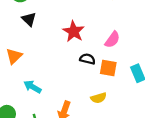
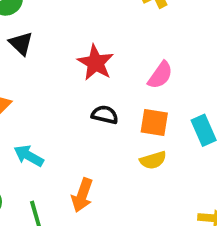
black semicircle: (87, 59) -> (105, 115), moved
yellow semicircle: (99, 98) -> (153, 160), moved

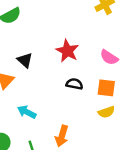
black triangle: (21, 43) -> (25, 60), moved
pink semicircle: (160, 75) -> (109, 57), turned 90

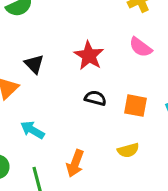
pink semicircle: (109, 57) -> (141, 47), moved
yellow semicircle: (106, 112) -> (128, 150), moved

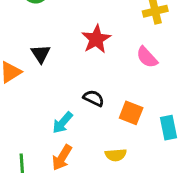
red star: (89, 56) -> (96, 39), moved
cyan arrow: (32, 130) -> (63, 123), moved, turned -90

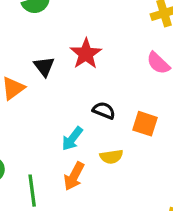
red star: (96, 39) -> (86, 54), moved
yellow semicircle: (116, 155) -> (111, 157), moved

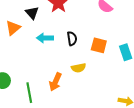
black semicircle: (104, 111) -> (72, 39), turned 64
cyan arrow: (72, 139) -> (45, 38), moved, turned 56

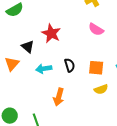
yellow semicircle: (79, 68) -> (101, 89), moved
orange arrow: (55, 82) -> (59, 97), moved

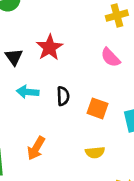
yellow semicircle: (101, 89) -> (95, 152), moved
orange arrow: (59, 97) -> (36, 148), moved

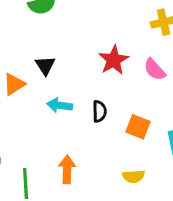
red star: (49, 47) -> (114, 60), moved
orange arrow: (36, 148) -> (67, 169), turned 150

